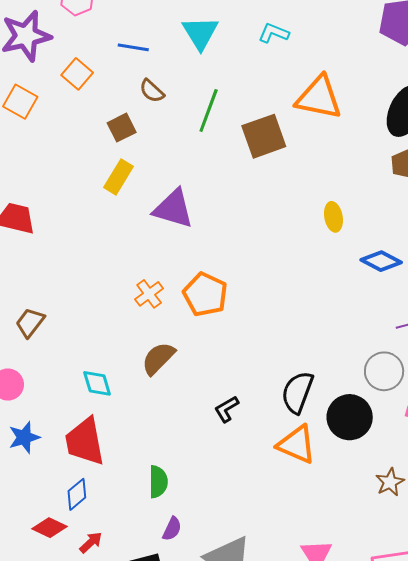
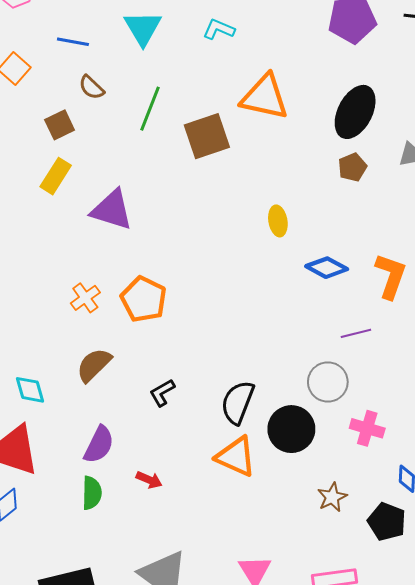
black L-shape: (227, 409) -> (162, 393), moved
purple semicircle: (172, 529) -> (99, 445), moved, size x1.5
red arrow: (91, 542) -> (149, 480), moved, turned 65

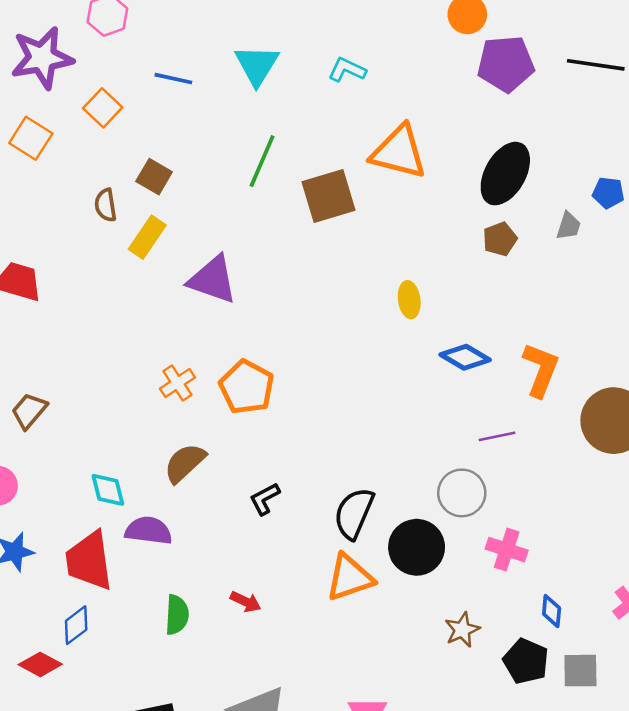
brown semicircle: (91, 87) -> (106, 205), moved, turned 36
brown square: (60, 125) -> (154, 177), turned -36
purple semicircle: (99, 445) -> (149, 531), moved, turned -111
orange triangle: (236, 457) -> (350, 578), turned -45

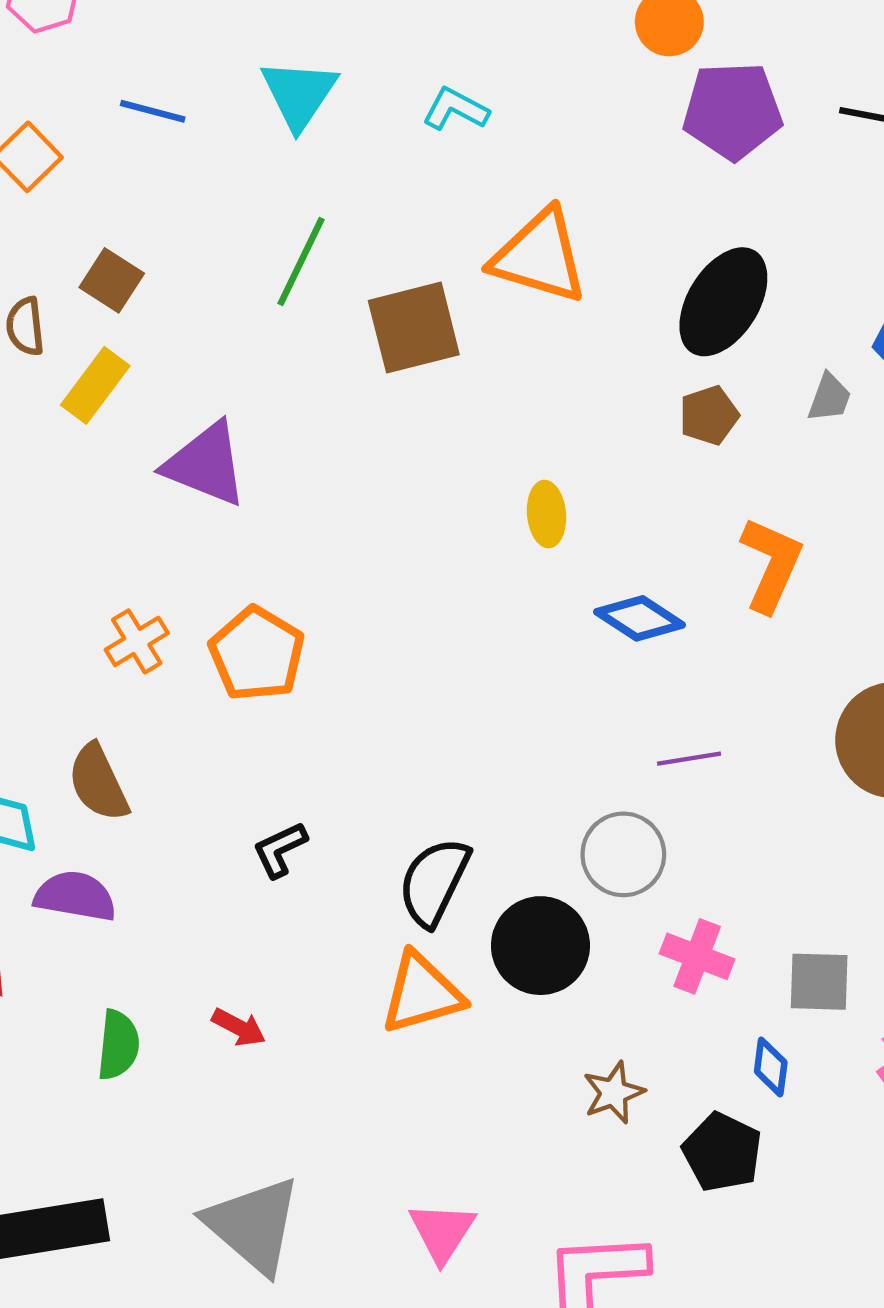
orange L-shape: (541, 370) -> (771, 564), moved
brown semicircle: (185, 463) -> (98, 783), moved, turned -75
gray square: (580, 671) -> (819, 982), moved

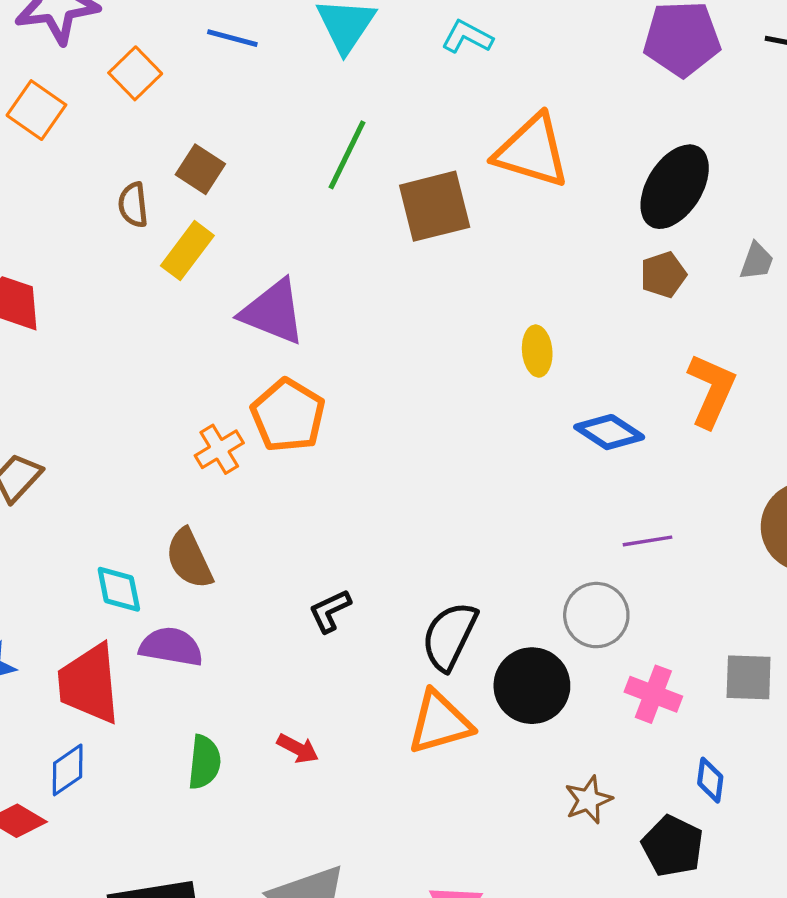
orange pentagon: (257, 654) -> (288, 415), moved
gray square: (819, 982) -> (749, 677), moved

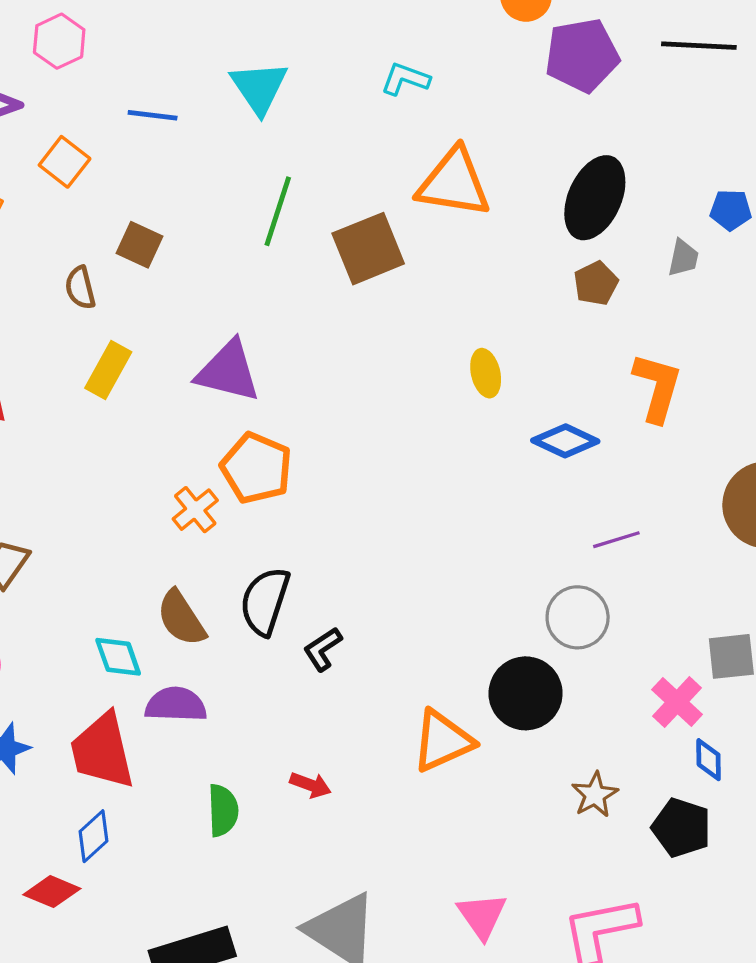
cyan L-shape: (467, 37) -> (405, 79), moved
yellow rectangle: (187, 251) -> (108, 370), moved
black semicircle: (449, 636) -> (265, 601), moved
pink cross: (653, 694) -> (677, 702), moved, turned 30

